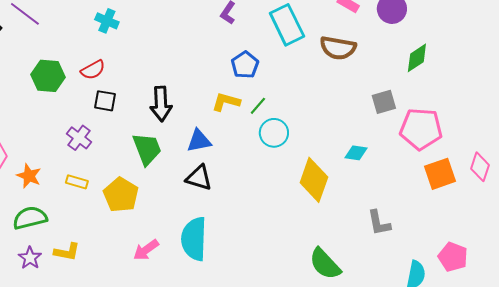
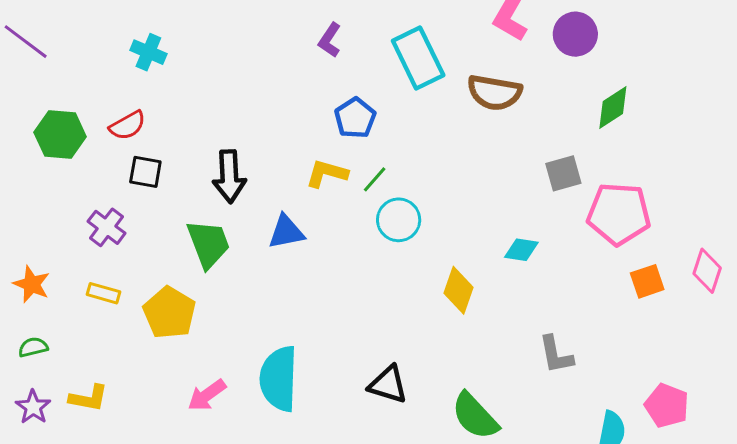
orange square: (440, 174) -> (647, 281), size x0.7
black triangle: (199, 178) -> (388, 385), moved
yellow diamond: (314, 180) -> (459, 290), size x0.7
green semicircle: (30, 218) -> (33, 347), size x0.6

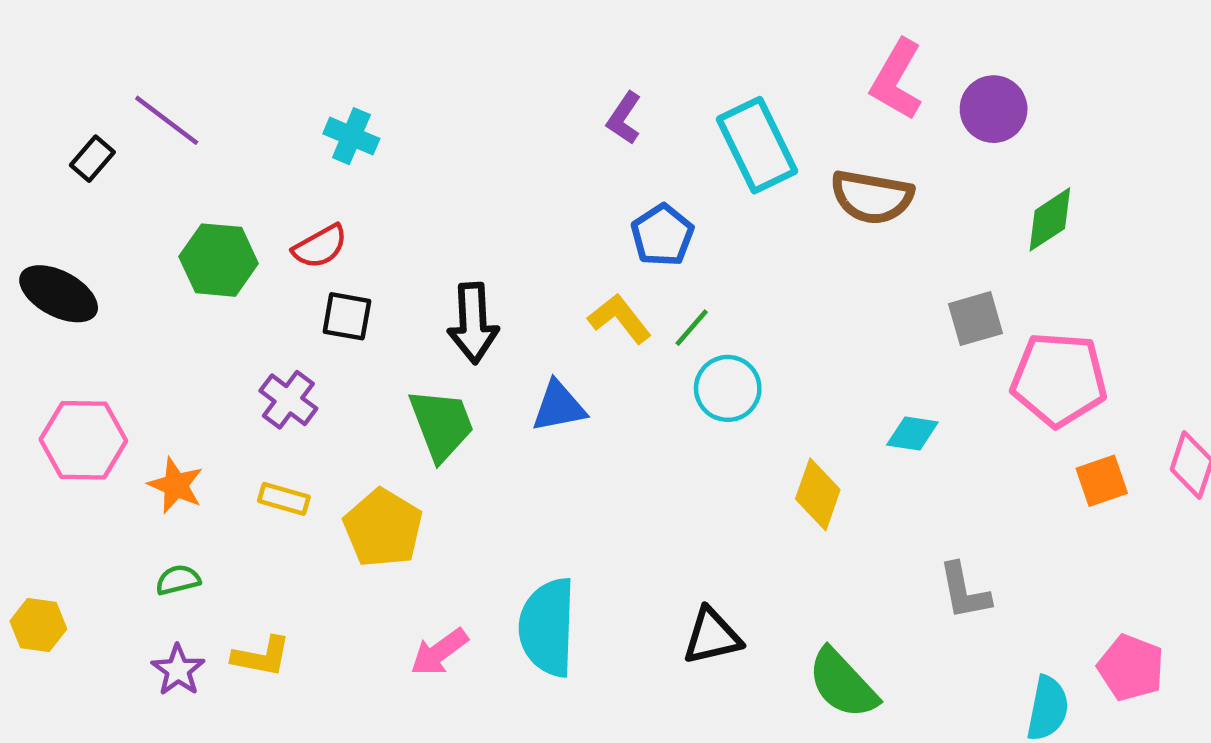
yellow L-shape: (327, 173) -> (620, 319), turned 36
black triangle: (388, 385) -> (712, 636), turned -30

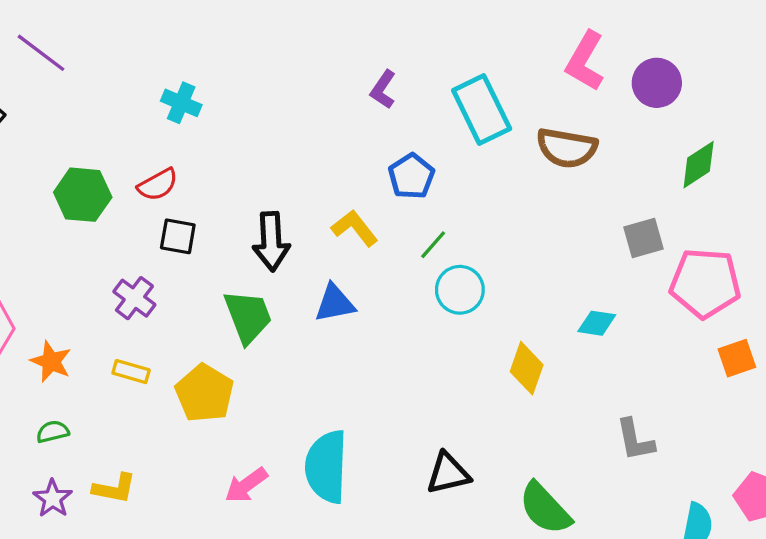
purple line: (167, 120) -> (41, 53), moved
yellow L-shape: (620, 319) -> (355, 228), moved

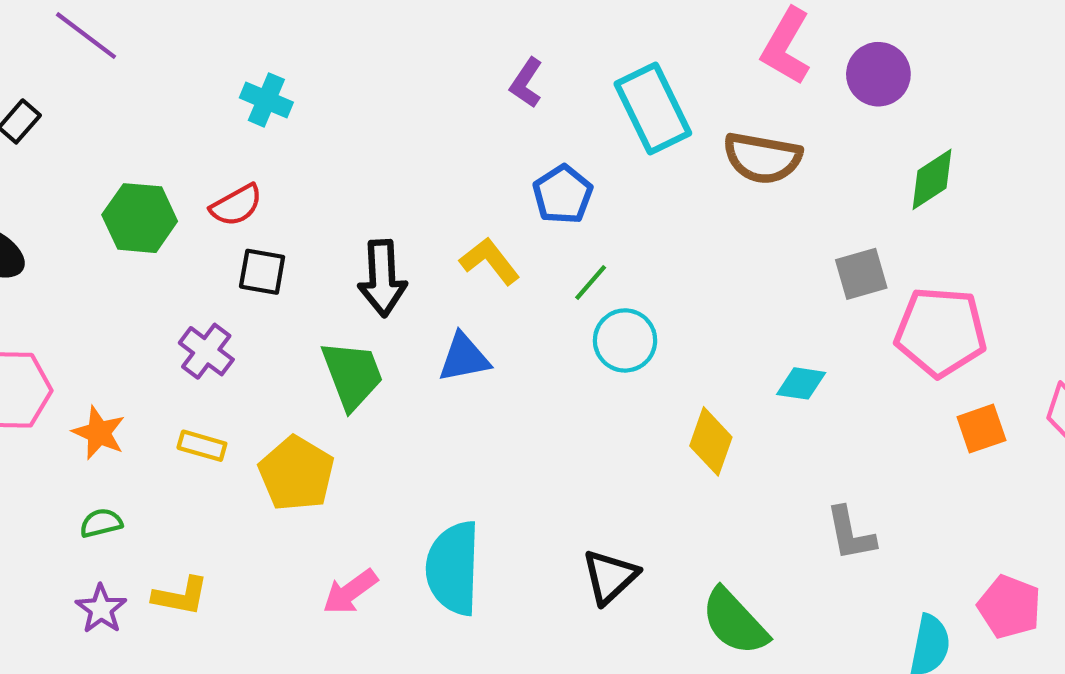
black triangle: (448, 473) -> (610, 577), turned -30

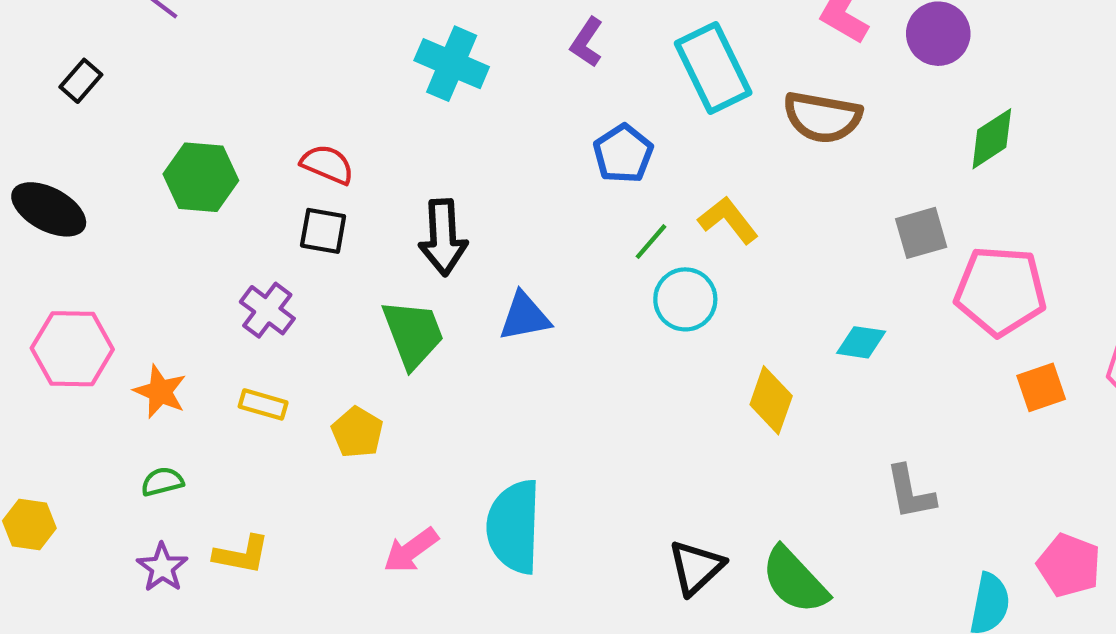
cyan cross: (266, 100) -> (452, 64), moved, size x1.4
red semicircle: (236, 205) -> (327, 164), moved, turned -128
yellow L-shape: (490, 261) -> (728, 220), moved
yellow pentagon: (296, 474) -> (357, 432), size x0.7
black triangle: (610, 577) -> (696, 567), moved

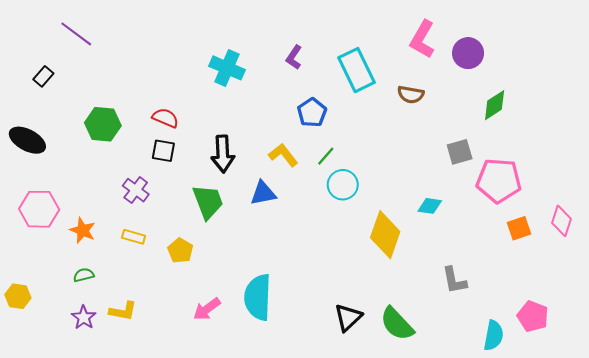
brown semicircle: (822, 117) -> (411, 94), size x0.7
yellow L-shape: (728, 220) -> (283, 155), moved
yellow diamond: (771, 400) -> (385, 235), size x1.4

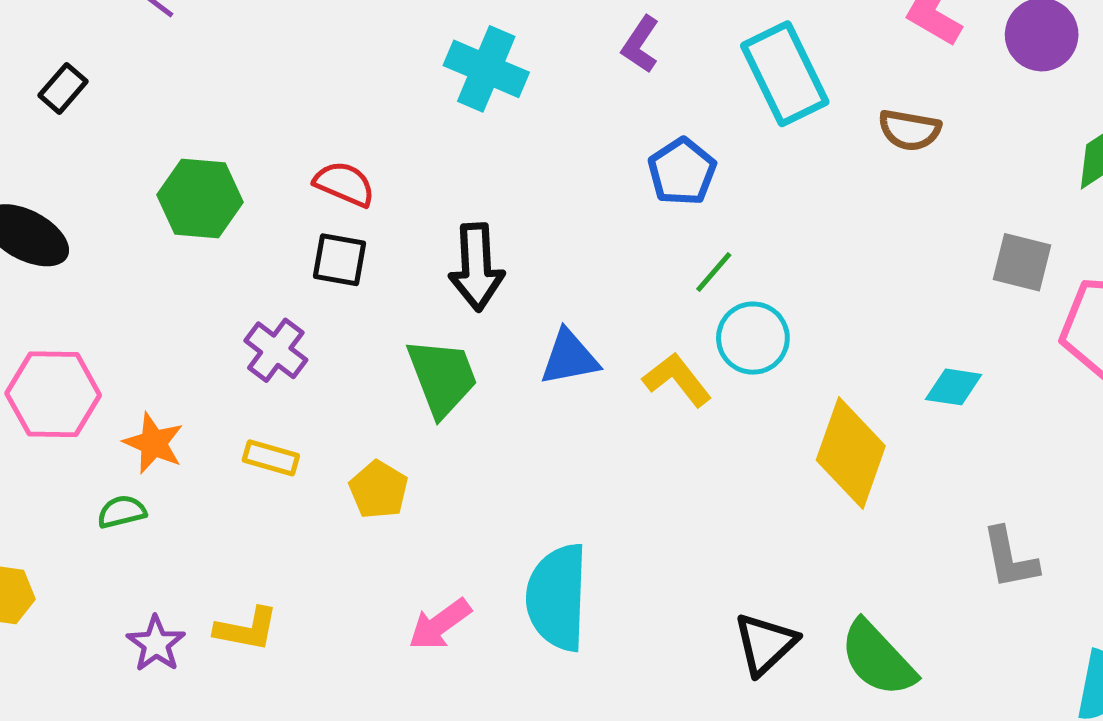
gray square: (460, 152) -> (1022, 262), turned 30
yellow L-shape: (283, 155) -> (677, 380), moved
green semicircle: (84, 275) -> (122, 512), moved

